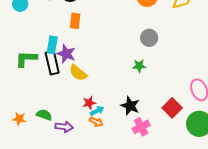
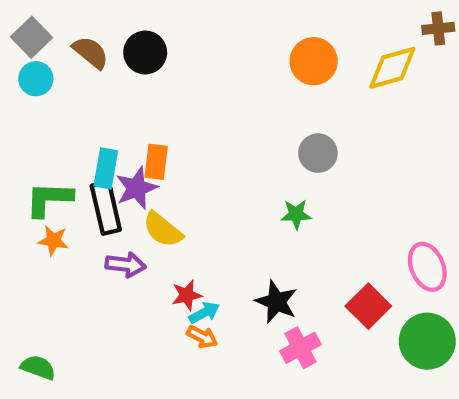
orange rectangle: (75, 21) -> (156, 162), moved
purple star: (66, 54) -> (136, 188), turned 30
green semicircle: (44, 115) -> (38, 367), moved
orange star: (19, 119) -> (53, 241), moved
purple arrow: (64, 127) -> (126, 265), moved

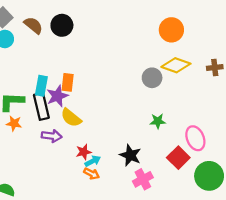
brown cross: (438, 28) -> (215, 68), moved
orange circle: (314, 61) -> (171, 30), moved
yellow diamond: (392, 68) -> (176, 65), moved, turned 36
green star: (296, 214) -> (158, 121), moved
pink ellipse: (427, 267) -> (195, 138), moved

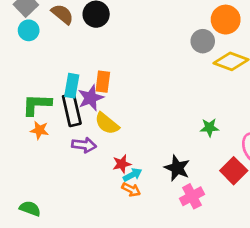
gray circle: (152, 78) -> (203, 41), moved

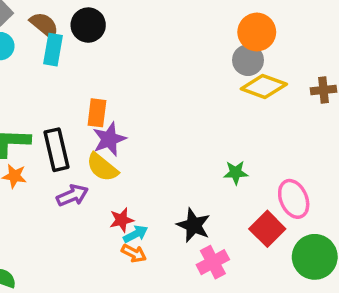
gray circle: (203, 41) -> (248, 60), moved
cyan rectangle: (72, 86) -> (53, 50), moved
purple star: (91, 98) -> (109, 139), moved
purple arrow: (84, 145) -> (72, 195), turned -30

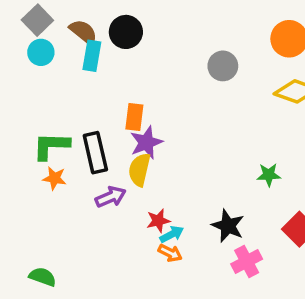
gray circle: (248, 60) -> (223, 66), moved
yellow semicircle: (102, 167) -> (139, 170), turned 64

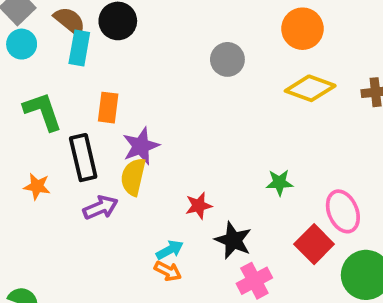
orange rectangle: (134, 117) -> (108, 108), moved
green L-shape: (51, 146) -> (43, 111), moved, turned 69
red star: (158, 221) -> (199, 206), moved

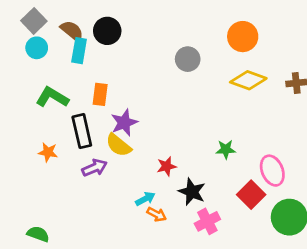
green L-shape: (43, 111) -> (52, 97), turned -40
yellow semicircle: (133, 177) -> (119, 145), turned -64
orange arrow: (168, 271) -> (157, 214), moved

